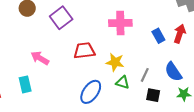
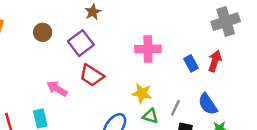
red trapezoid: (84, 51) -> (92, 75), moved, turned -140

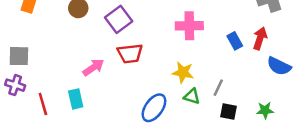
red trapezoid: (92, 75) -> (130, 54), turned -40
pink arrow: (57, 89) -> (93, 67), turned 114
blue semicircle: (208, 104) -> (279, 66), moved, turned -30

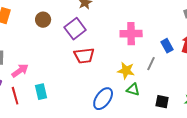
pink arrow: (93, 67) -> (20, 71), moved
gray line: (218, 88) -> (151, 64), moved

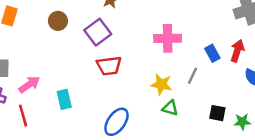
cyan rectangle: (41, 92) -> (64, 99), moved
blue ellipse: (103, 99) -> (117, 122), moved
black square: (162, 102) -> (217, 113), moved

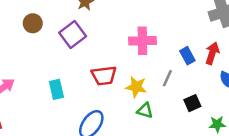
red trapezoid: (109, 66) -> (104, 76), moved
cyan rectangle: (64, 99) -> (56, 89), moved
black square: (217, 113) -> (192, 103), moved, turned -35

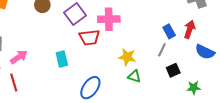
pink cross: (142, 41) -> (109, 19), moved
red trapezoid: (104, 76) -> (89, 38), moved
gray line: (167, 78) -> (162, 50), moved

